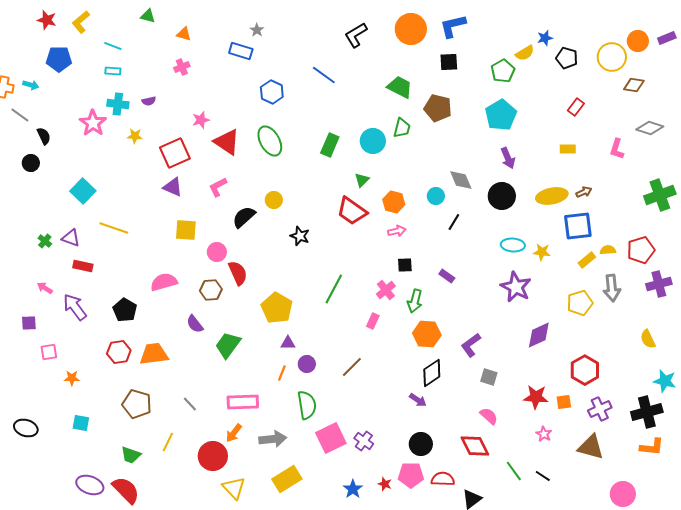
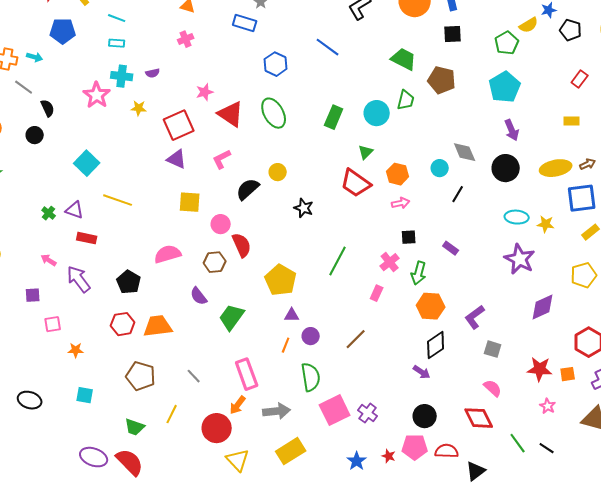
pink rectangle: (243, 402) -> (247, 374), turned 72

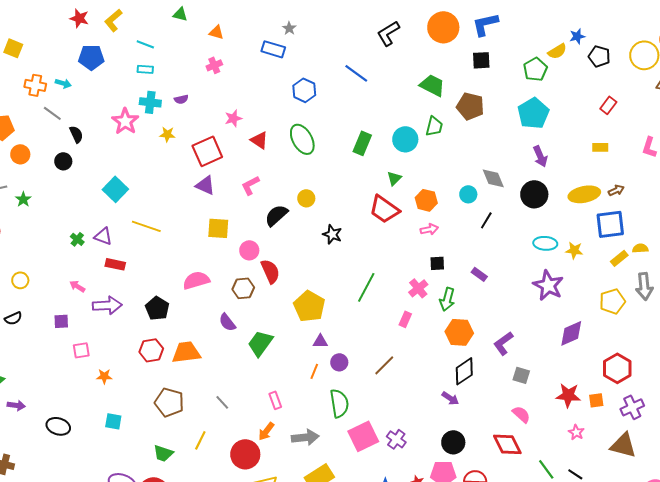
red triangle: (231, 114) -> (259, 140), size x0.7
purple arrow: (79, 279) -> (107, 305), turned 124
pink rectangle: (247, 374) -> (275, 400), size x0.6

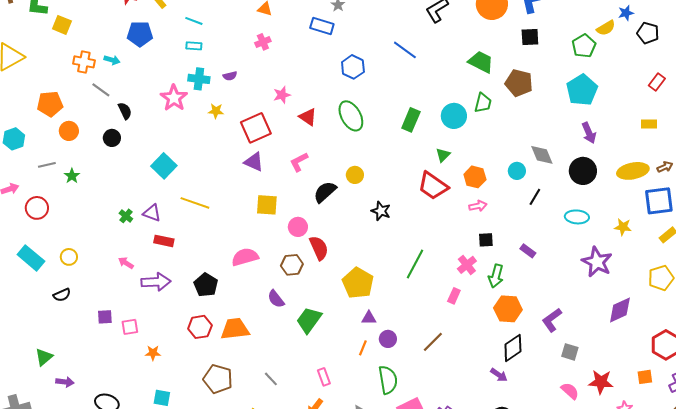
cyan ellipse: (545, 243) -> (577, 217), moved
purple square: (61, 321) -> (105, 317), moved
red star: (568, 395) -> (601, 382), moved

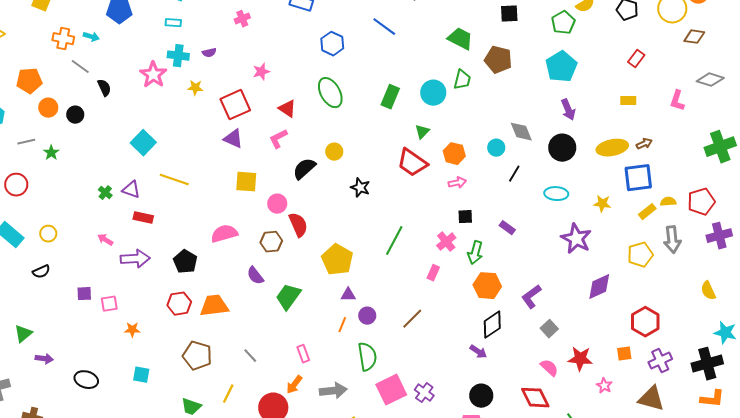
red triangle: (308, 117) -> (287, 109), moved
black circle: (112, 138) -> (75, 115), moved
gray square: (570, 352) -> (549, 329), turned 30

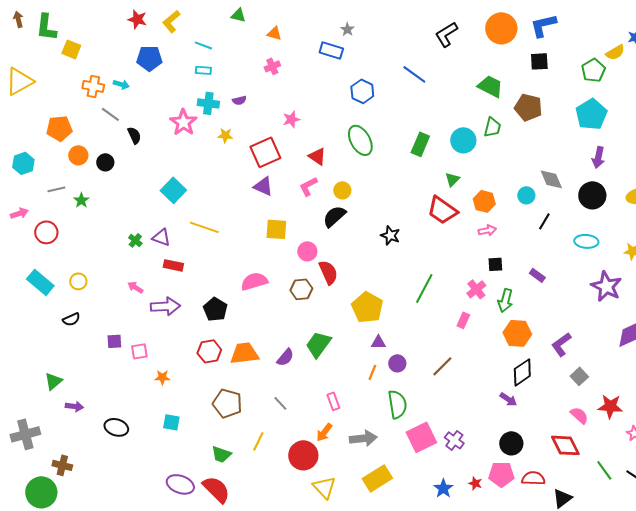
purple arrow: (568, 110) -> (598, 157), turned 35
yellow circle: (334, 152) -> (342, 190), moved
purple semicircle: (255, 276) -> (285, 357), moved, turned -102

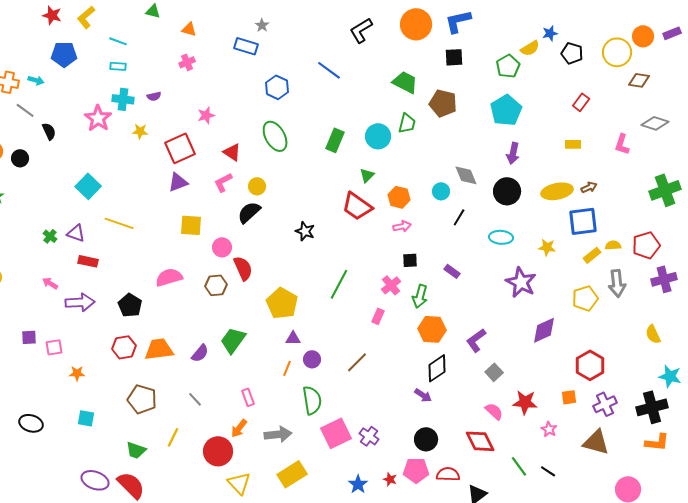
purple triangle: (263, 186) -> (178, 182), turned -45

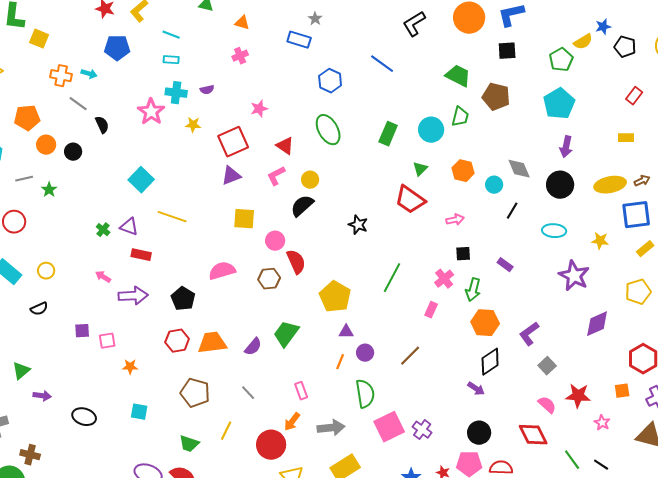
orange hexagon: (399, 197) -> (463, 171), moved

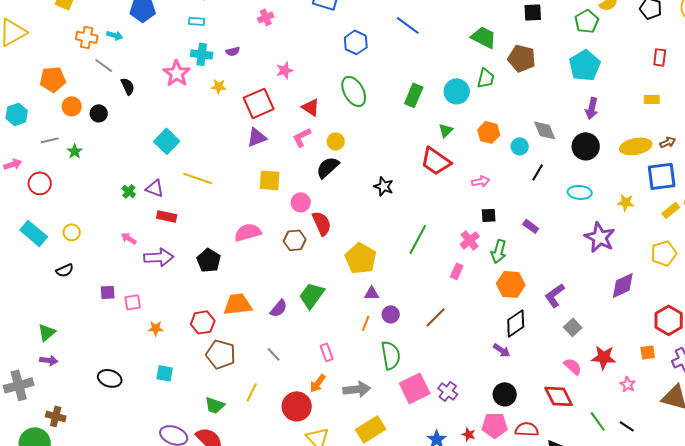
red rectangle: (634, 96) -> (660, 57), turned -30
red hexagon: (177, 341) -> (203, 322), moved
purple arrow: (42, 396) -> (49, 360), moved

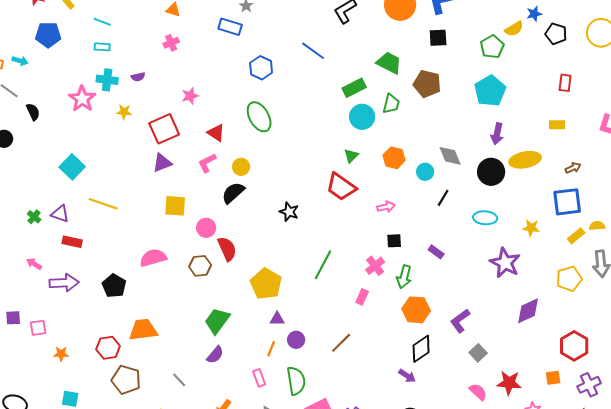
green rectangle: (414, 95) -> (354, 88), moved, turned 40
yellow ellipse: (636, 146) -> (525, 160), moved
purple semicircle: (279, 308) -> (215, 355), moved
pink rectangle: (327, 352) -> (259, 378), moved

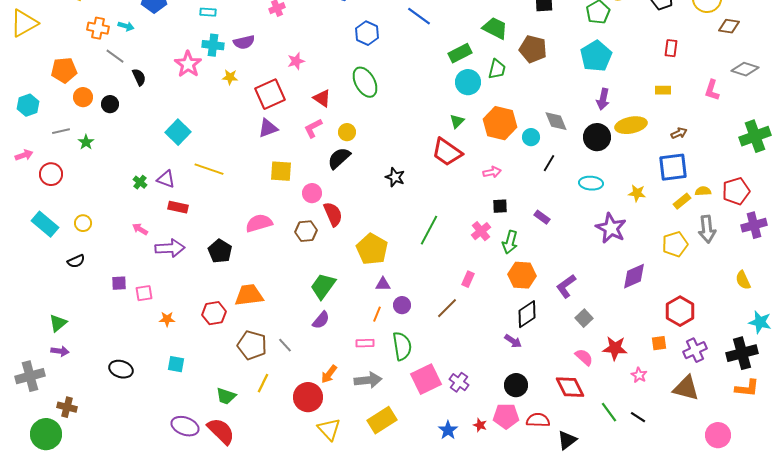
purple semicircle: (138, 77) -> (244, 42), size x1.5
orange hexagon: (394, 158) -> (500, 123), size x1.5
pink rectangle: (362, 297) -> (468, 279), moved
pink rectangle: (259, 378) -> (365, 343), turned -72
brown pentagon: (126, 380) -> (252, 345), moved

